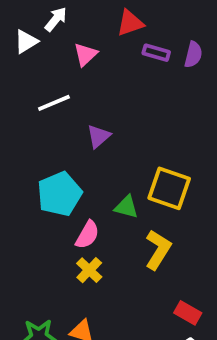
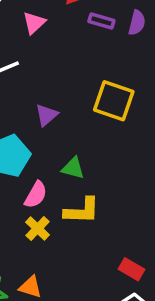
purple triangle: (99, 136) -> (46, 115), moved
yellow square: (169, 188) -> (114, 101), moved
yellow L-shape: (158, 250) -> (82, 211), moved, turned 60

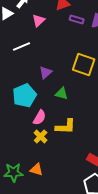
green triangle: (73, 168) -> (62, 94), moved

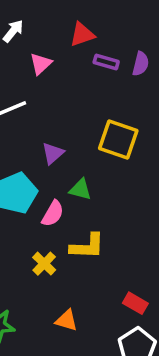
pink semicircle: (40, 118) -> (53, 214), moved
orange triangle: (37, 170) -> (67, 320), moved

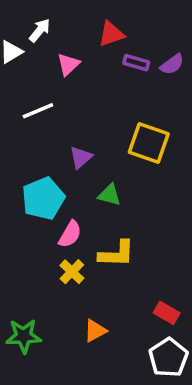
purple semicircle: (141, 64) -> (172, 64), turned 40
pink semicircle: (53, 214) -> (70, 234), moved
orange triangle: (67, 320) -> (95, 331), turned -45

